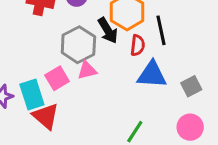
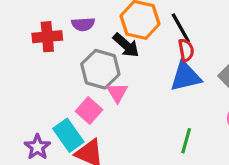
red semicircle: (138, 45) -> (186, 50), moved
pink triangle: (87, 70) -> (117, 93), turned -30

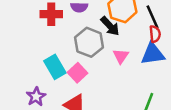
pink triangle: (117, 93) -> (121, 56), moved
cyan rectangle: (68, 135) -> (55, 67), moved

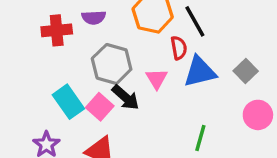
black arrow: (110, 26) -> (126, 97), moved
red semicircle: (155, 34) -> (179, 48), moved

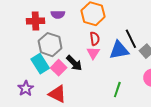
black line: (195, 21) -> (131, 39), moved
red semicircle: (179, 48) -> (95, 39), moved
gray hexagon: (112, 64) -> (50, 45), moved

